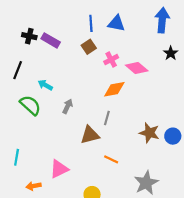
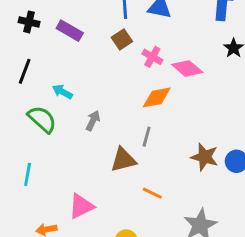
black cross: (29, 36) -> (29, 22), moved
pink cross: (111, 60) -> (152, 57), turned -32
cyan line: (17, 157) -> (28, 174), moved

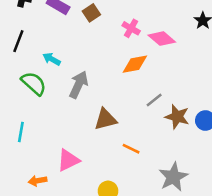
brown square: (122, 39) -> (91, 13), moved
gray arrow: (93, 121) -> (79, 85), size x1.5
gray line: (147, 137) -> (154, 100), moved, turned 36

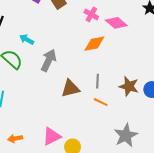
gray line: (154, 100) -> (98, 81), moved, turned -48
orange line: (131, 149) -> (101, 102), moved
pink triangle: (68, 160) -> (52, 136), moved

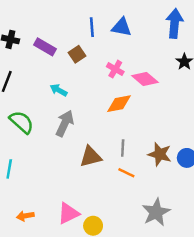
cyan arrow: (27, 39) -> (59, 90), moved

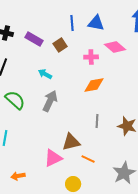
pink cross: (115, 69) -> (91, 57), turned -32
pink diamond: (145, 79) -> (115, 47), moved
brown triangle: (91, 157) -> (71, 142), moved
orange line: (126, 173) -> (88, 159), moved
pink triangle: (68, 213) -> (53, 158), moved

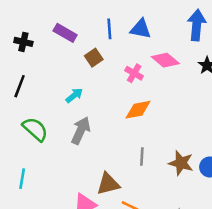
purple rectangle: (34, 39) -> (65, 33), moved
pink cross: (91, 57) -> (134, 73), turned 32
cyan arrow: (45, 74) -> (74, 95), turned 112

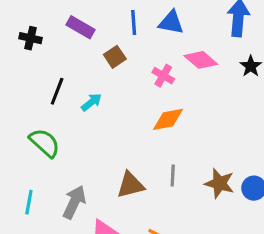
black line: (20, 86) -> (57, 91), moved
gray arrow: (81, 130) -> (74, 202), moved
brown triangle: (108, 184) -> (130, 185), moved

